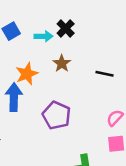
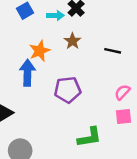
purple pentagon: (57, 115) -> (68, 90), turned -30

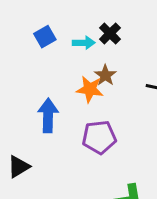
orange star: (40, 51) -> (90, 89), moved, turned 30

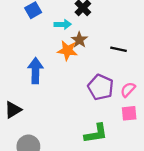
cyan arrow: (84, 43) -> (63, 24), moved
purple pentagon: (99, 137) -> (101, 87), moved, turned 30

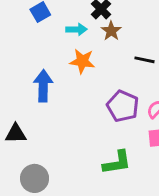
brown star: (79, 40) -> (111, 31), moved
black triangle: (13, 110) -> (16, 134), turned 30

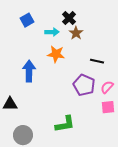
black line: (144, 60) -> (97, 61), moved
green L-shape: (117, 163) -> (65, 124), moved

